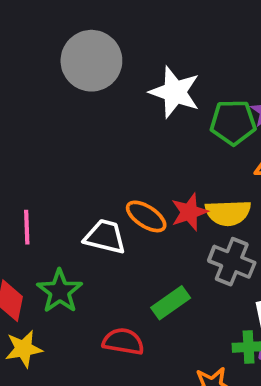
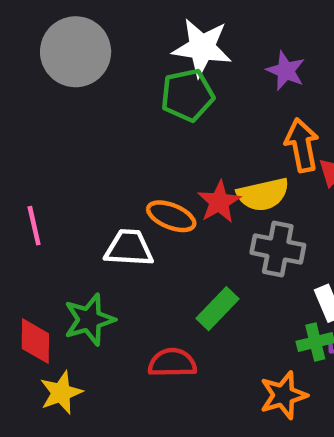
white star: (175, 92) -> (202, 48), moved
green pentagon: (233, 122) -> (187, 95), moved
pink line: (27, 227) -> (34, 226), moved
green star: (60, 291) -> (89, 320), turned 30

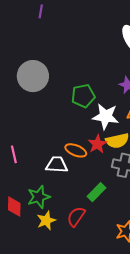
white star: (202, 48) -> (106, 116), moved
red semicircle: (172, 363) -> (76, 217), turned -55
yellow star: (61, 393) -> (46, 220), moved

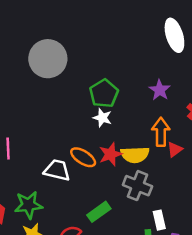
green pentagon: (83, 96) -> (104, 93), turned -30
white star: (106, 116) -> (102, 118), moved, size x0.6

